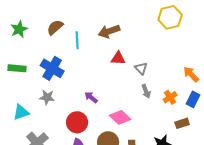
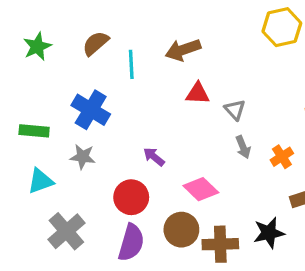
green rectangle: (17, 68) -> (34, 131), moved

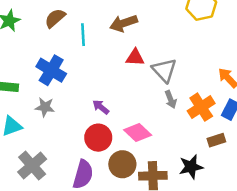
gray triangle: (235, 110) -> (164, 70), size x1.5
orange cross: (282, 157) -> (201, 107), size x1.5
red circle: (131, 197) -> (98, 138), moved

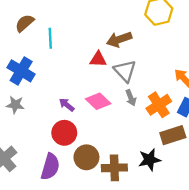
brown arrow: (124, 23) -> (119, 39), moved
pink diamond: (138, 132) -> (98, 101), moved
brown rectangle: (216, 140) -> (173, 135), size x1.5

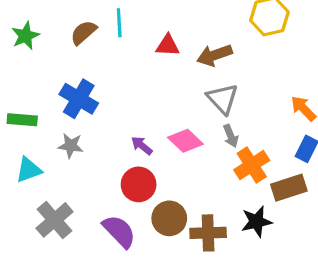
cyan line: (50, 38) -> (119, 23), moved
red triangle: (98, 59) -> (168, 45), moved
orange cross: (159, 105) -> (252, 165), moved
purple semicircle: (50, 167) -> (119, 231), turned -60

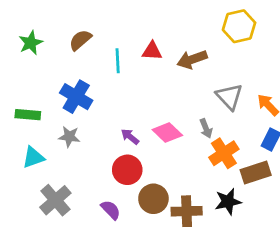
cyan line: (119, 23) -> (118, 61), moved
gray triangle: (223, 99) -> (229, 97), moved
purple semicircle: (119, 231) -> (111, 210), size x0.7

